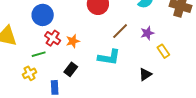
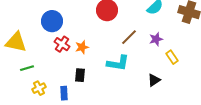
green line: (39, 54) -> (27, 68), moved
black rectangle: (71, 69) -> (80, 75), turned -32
yellow cross: (29, 73) -> (39, 88), moved

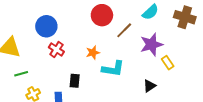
brown line: (129, 37) -> (124, 30), moved
purple star: (156, 39) -> (151, 44), size x1.6
orange star: (82, 47) -> (93, 53), moved

